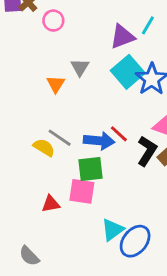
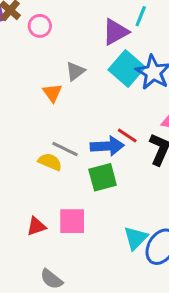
gray triangle: (80, 67) -> (75, 71), turned 30
pink square: (82, 191) -> (72, 221), moved
red triangle: (51, 204) -> (36, 226), moved

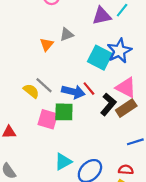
cyan square: (127, 68) -> (100, 58), moved, turned -30
pink square: (72, 221) -> (48, 119), moved
cyan triangle: (136, 238) -> (63, 162), moved

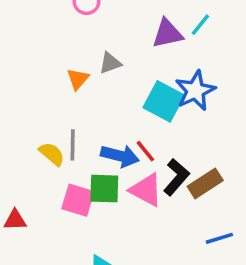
gray line: (44, 85) -> (73, 145), turned 48
pink triangle: (126, 87) -> (146, 190), moved

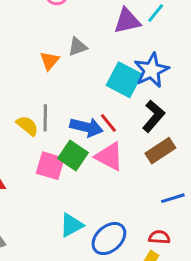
black L-shape: (176, 177) -> (154, 116), moved
green square: (104, 189) -> (73, 155), turned 32

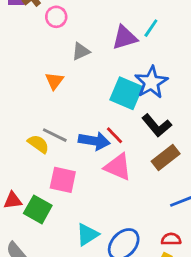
gray triangle: (77, 47) -> (81, 51), moved
black L-shape: (154, 116) -> (157, 125), turned 104
gray line: (45, 118) -> (55, 135), turned -60
green square: (73, 155) -> (38, 209), moved

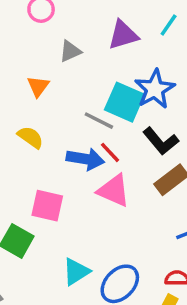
cyan line: (151, 28) -> (169, 25), moved
gray line: (55, 135) -> (99, 121), moved
yellow semicircle: (38, 144) -> (30, 137), moved

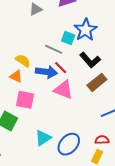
orange triangle: (38, 86) -> (16, 76), moved, turned -40
cyan square: (124, 102) -> (68, 38), size x0.6
yellow semicircle: (30, 137) -> (23, 61), moved

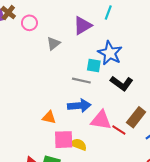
yellow semicircle: (23, 61) -> (78, 144), moved
red line: (61, 68) -> (119, 130), moved
brown rectangle: (97, 82) -> (136, 117), moved

